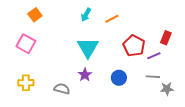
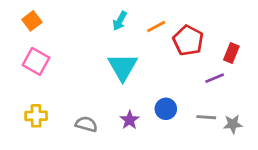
orange square: (35, 15) -> (32, 21), moved
red pentagon: (134, 46) -> (188, 40), moved
purple star: (85, 75) -> (130, 120), moved
gray line: (153, 77) -> (206, 117), moved

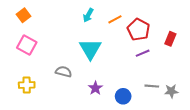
purple line: (215, 78) -> (143, 53), moved
blue circle: (166, 109) -> (123, 96), moved
gray semicircle: (86, 124) -> (64, 72), moved

